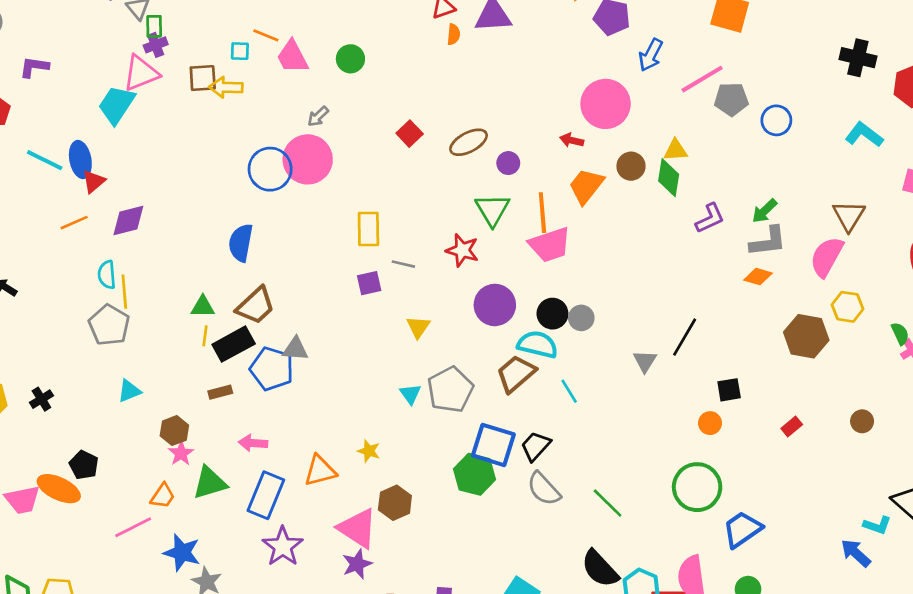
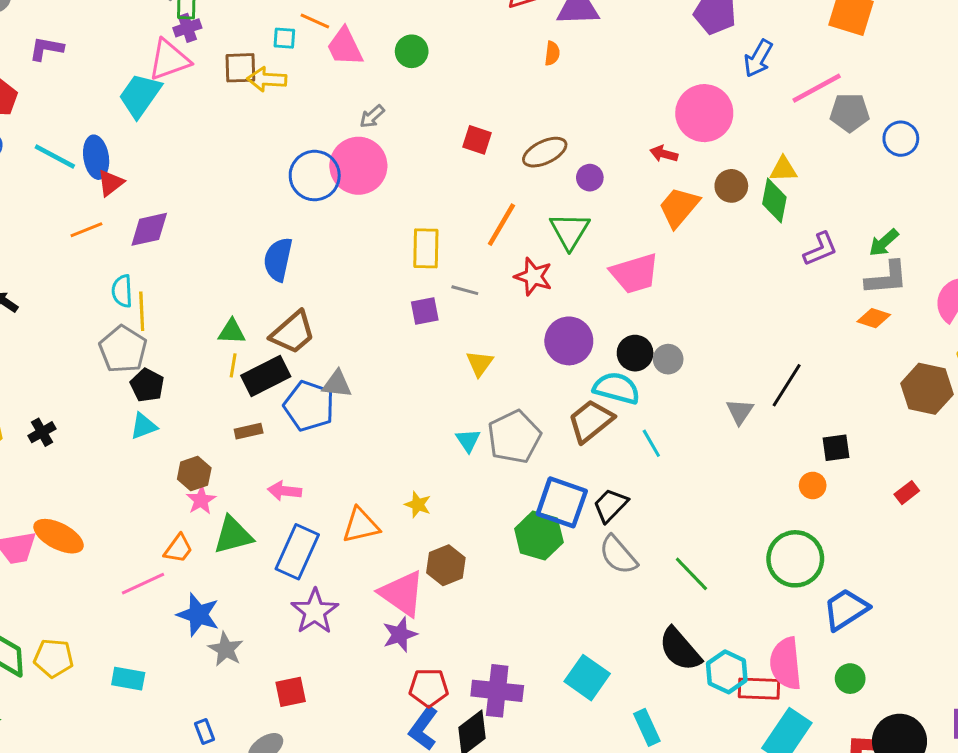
orange semicircle: (454, 34) -> (552, 53), moved
red square: (410, 134) -> (477, 140), turned -30
orange line: (542, 213) -> (501, 225), moved, turned 33
black pentagon: (84, 465) -> (147, 385), moved

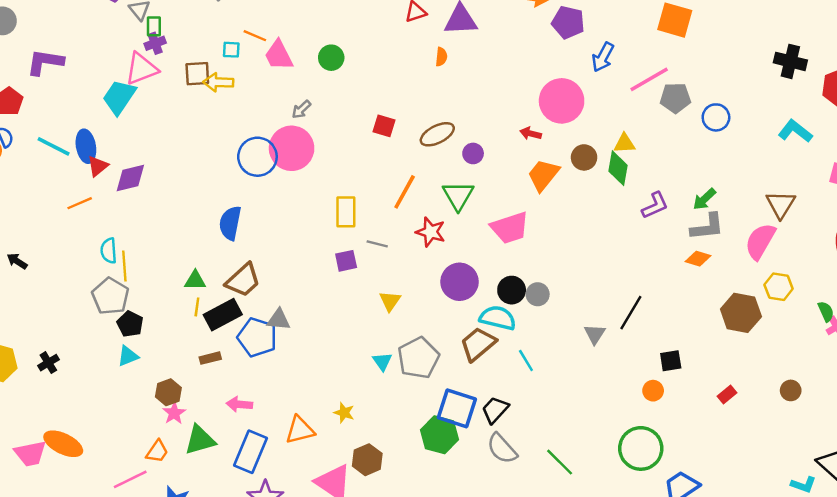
purple L-shape: (46, 49) -> (45, 62), size x1.4
purple diamond: (149, 229) -> (130, 178), moved

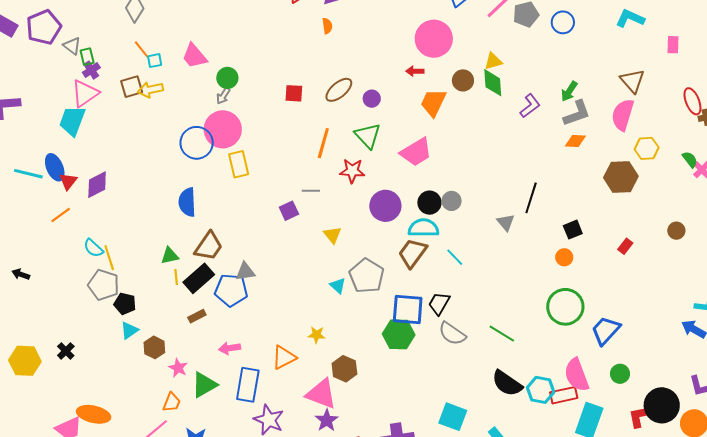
orange line: (255, 36) -> (142, 50), moved, turned 42
green circle: (331, 58) -> (227, 78), moved
yellow rectangle: (346, 212) -> (239, 164), moved
cyan semicircle: (109, 251) -> (93, 248), turned -30
brown hexagon: (168, 392) -> (154, 347), moved

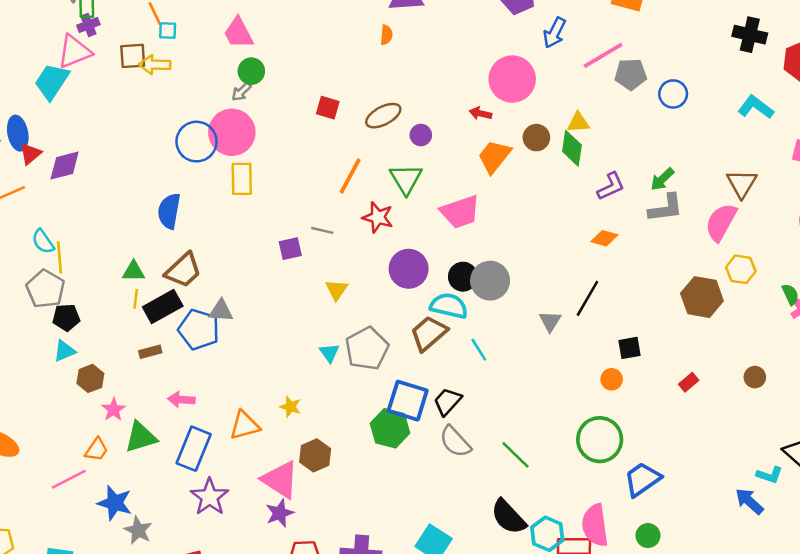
pink trapezoid: (194, 56) -> (238, 33), moved
orange diamond: (575, 141) -> (604, 238), moved
gray circle: (452, 201) -> (490, 281), size x1.6
black pentagon: (125, 304) -> (66, 317), turned -30

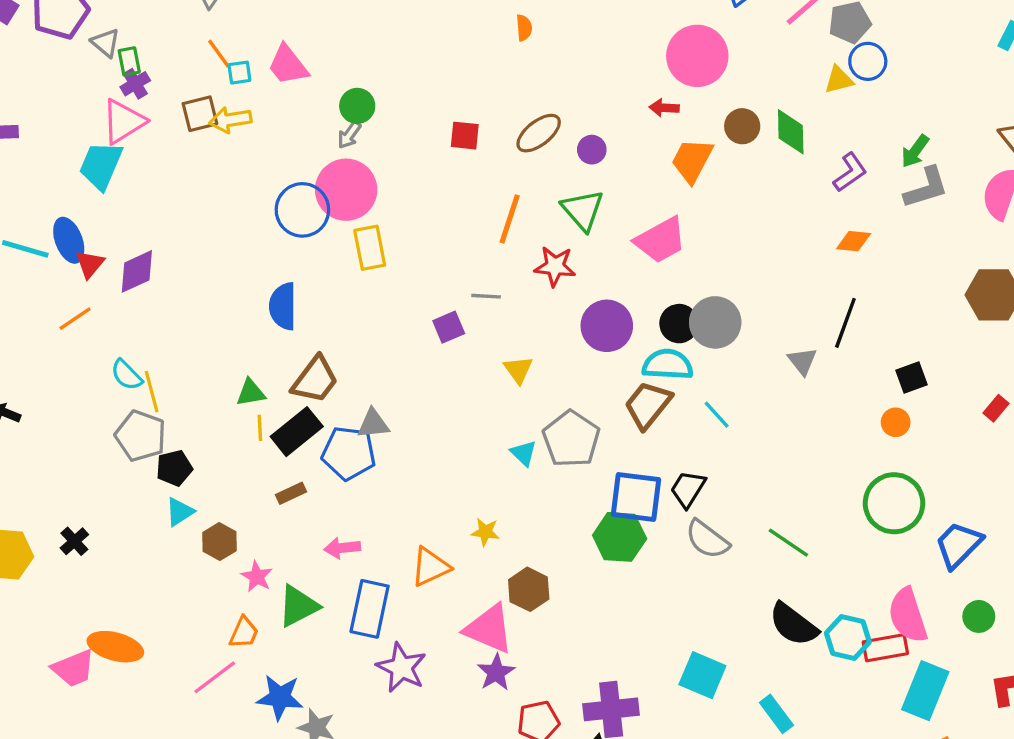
pink trapezoid: (238, 33) -> (288, 65), moved
blue circle: (673, 94) -> (868, 61), moved
yellow triangle: (578, 122) -> (839, 80), moved

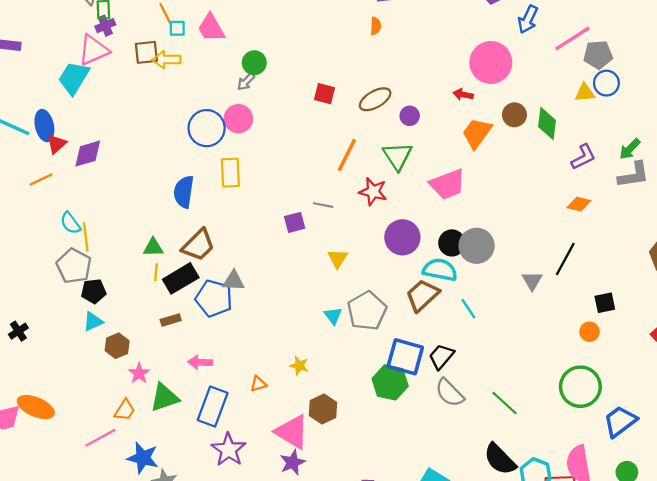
pink circle: (346, 190) -> (238, 119), size x0.7
yellow rectangle: (370, 248) -> (230, 173), moved
orange triangle: (430, 567) -> (258, 384), size x0.6

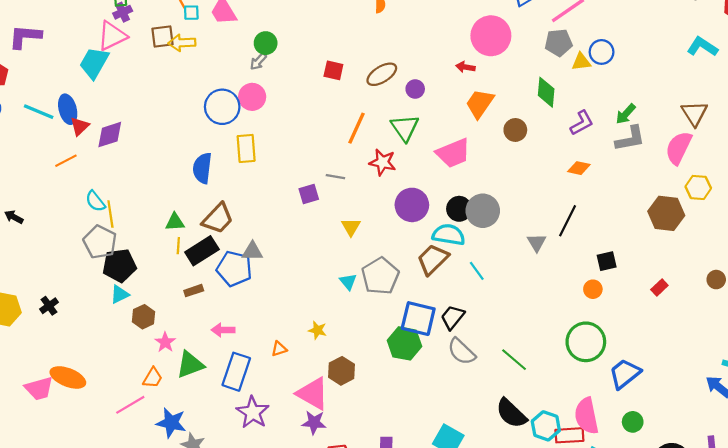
gray pentagon: (598, 55) -> (559, 43), moved
brown circle: (514, 115) -> (515, 130), moved
black pentagon: (94, 291) -> (119, 265), size x1.4
purple star: (293, 462) -> (314, 423), turned 30

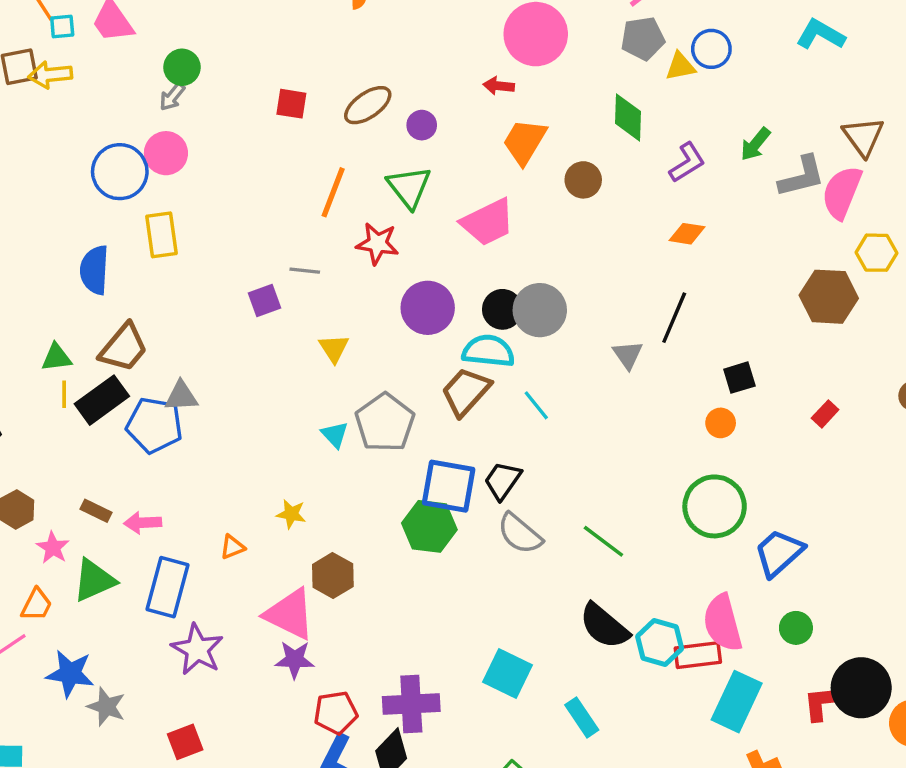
cyan L-shape: (702, 47) -> (821, 34), moved
gray L-shape: (630, 139) -> (802, 177), moved
brown rectangle: (194, 291) -> (96, 511), moved, turned 48

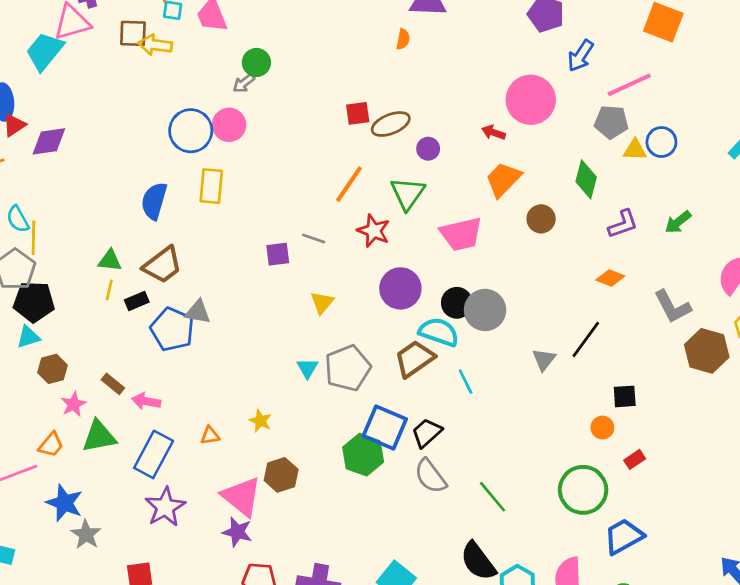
red square: (291, 104) -> (358, 113), moved, turned -30
gray L-shape: (802, 177) -> (672, 307), moved, turned 63
black rectangle: (102, 400) -> (137, 301), size x0.6
red rectangle: (825, 414) -> (635, 459), moved

